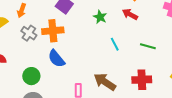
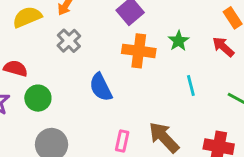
orange cross: (53, 31) -> (139, 51), moved
green circle: (31, 76) -> (38, 98), moved

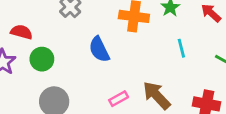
pink rectangle: (122, 141) -> (119, 99), turned 48

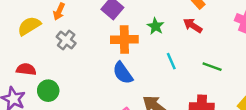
blue semicircle: (99, 49) -> (123, 73), moved

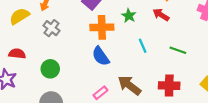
green circle: (48, 91) -> (50, 69), moved

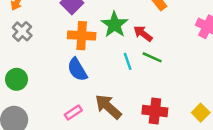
red arrow: (161, 15) -> (143, 34), moved
green star: (129, 16) -> (114, 25), size x1.5
green line: (178, 50) -> (152, 57), moved

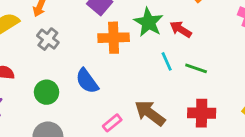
green line: (152, 57) -> (196, 68), moved
blue semicircle: (77, 70) -> (87, 81), moved

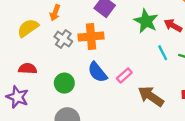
orange cross: (114, 38) -> (91, 36), moved
pink rectangle: (112, 123) -> (124, 75), moved

